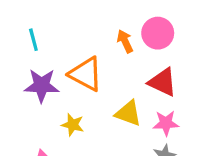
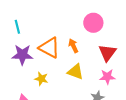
orange arrow: (125, 41) -> (73, 46), moved
red triangle: (163, 82) -> (107, 53), moved, turned 42
pink star: (166, 123) -> (107, 77), moved

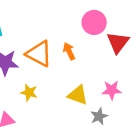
red triangle: (107, 53) -> (118, 42), moved
yellow triangle: (75, 72) -> (78, 95), moved

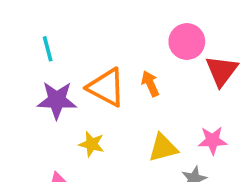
yellow triangle: (78, 95) -> (163, 148), turned -35

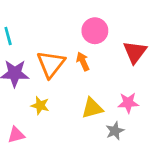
pink circle: (187, 42) -> (95, 31), moved
orange triangle: (106, 87) -> (51, 64), turned 40

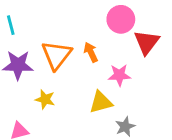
pink circle: (95, 31) -> (121, 19), moved
pink star: (128, 103) -> (119, 75), moved

